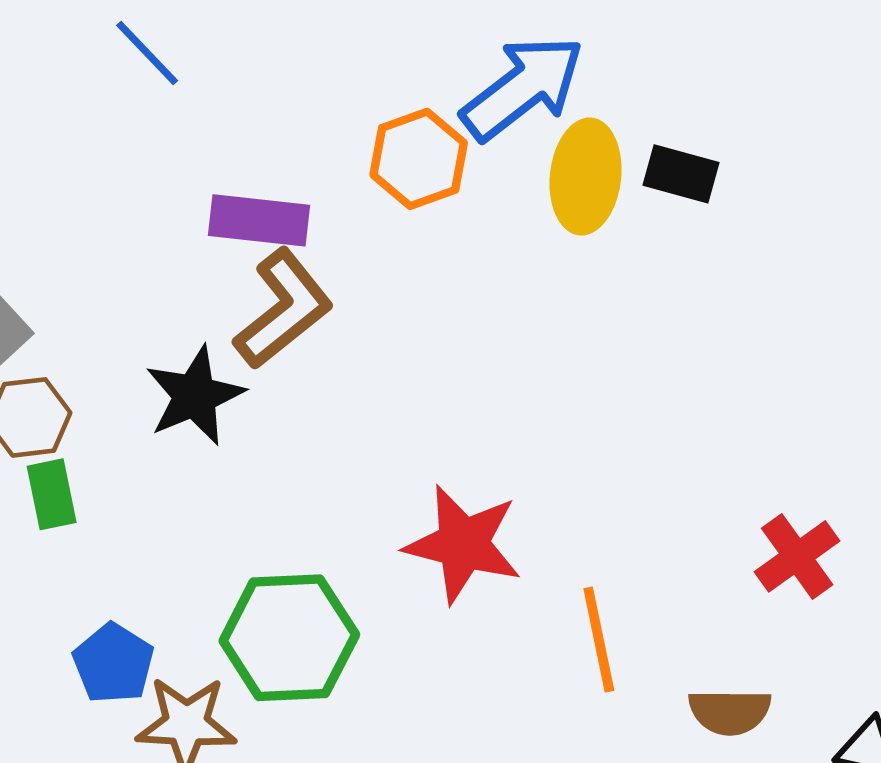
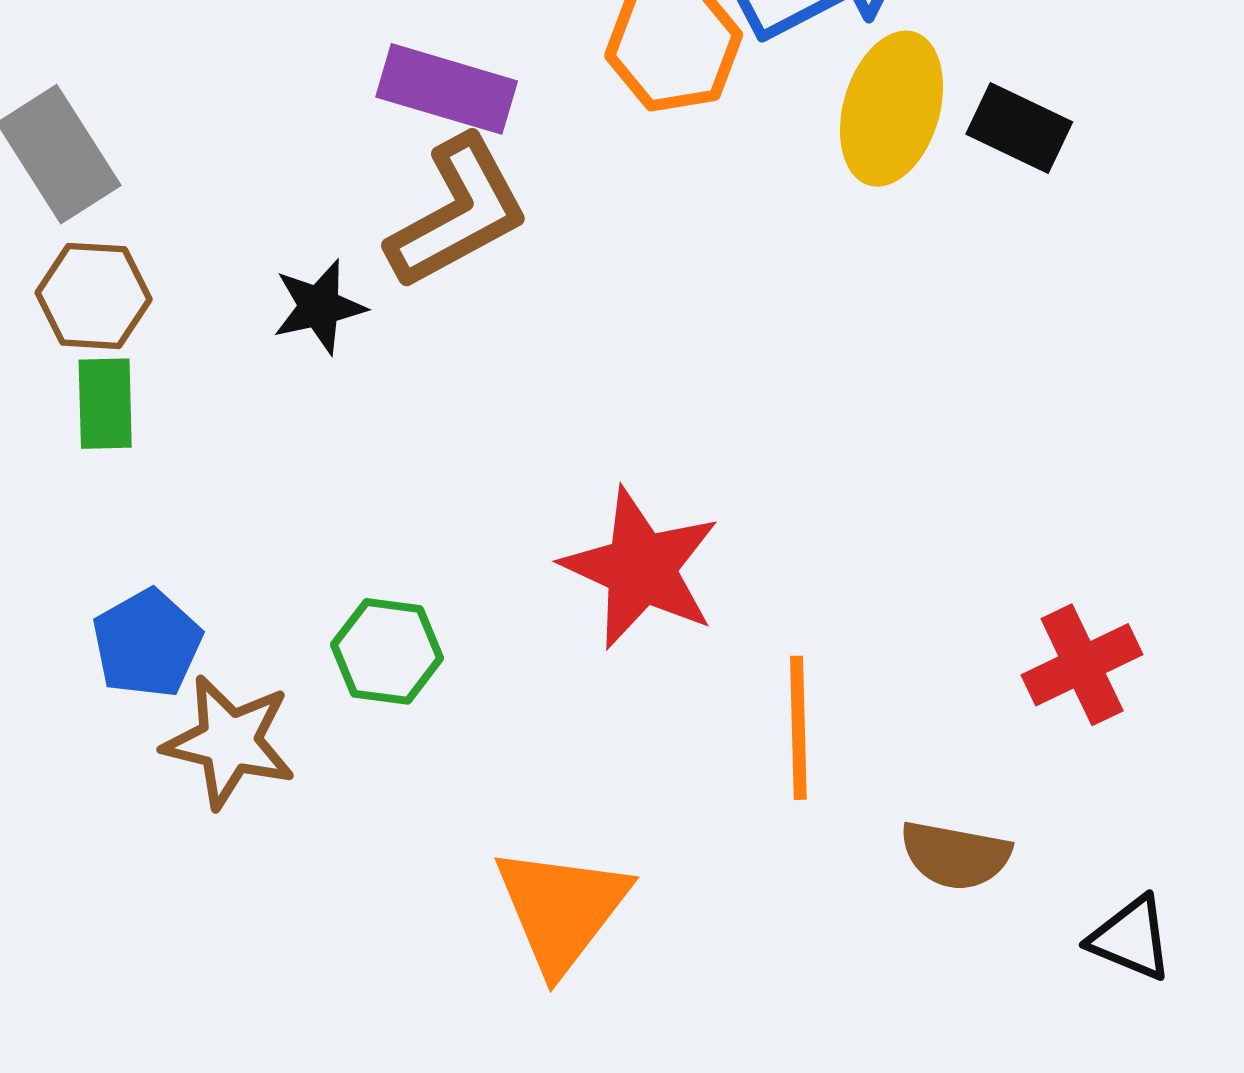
black star: (195, 396) -> (319, 307), size x0.7
green hexagon: (289, 638) -> (387, 651), size x0.6

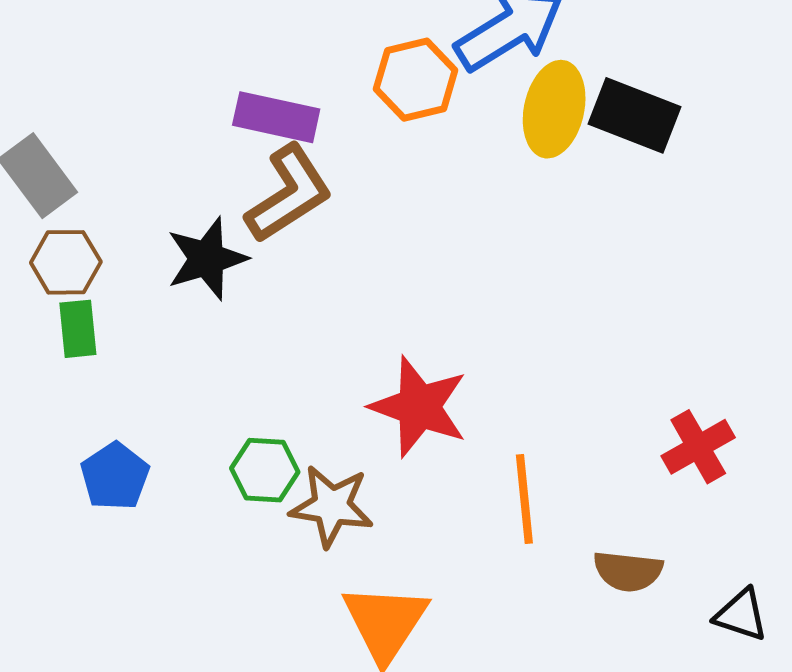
black rectangle: (1019, 128) -> (634, 115), size x1.4
black star: (319, 307) -> (207, 259), size x1.4
brown star: (229, 742) -> (332, 506), moved

